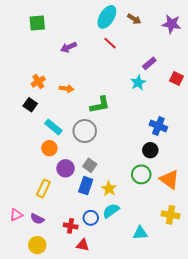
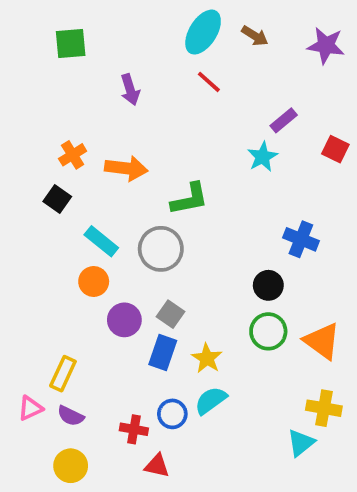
purple arrow: (69, 47) -> (130, 90), turned -84
orange arrow: (67, 89) -> (126, 168), size x1.5
black circle: (150, 150) -> (268, 285), moved
yellow rectangle: (43, 189) -> (63, 374), moved
cyan triangle: (140, 233) -> (301, 443), moved, turned -35

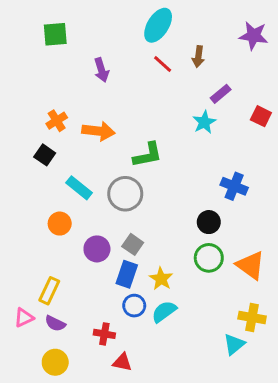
brown arrow: (255, 36) -> (198, 57), moved, turned 66
orange circle: (94, 282) -> (60, 224), moved
blue circle: (172, 414) -> (134, 306), moved

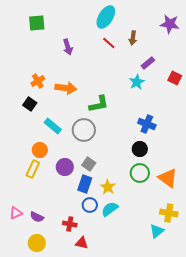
blue cross: (234, 186) -> (147, 124), moved
yellow rectangle: (49, 291) -> (33, 169), moved

